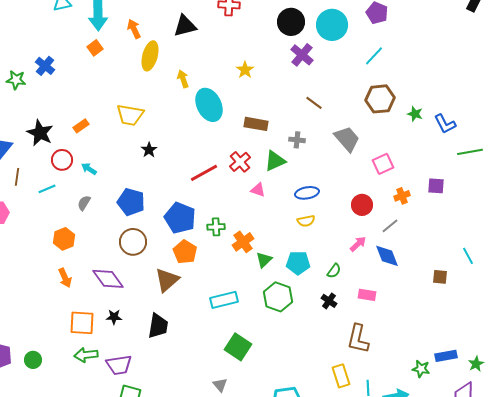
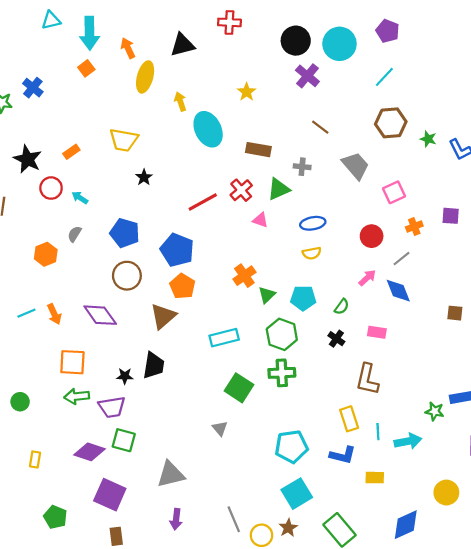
cyan line: (47, 189) -> (26, 313), moved
green cross: (216, 227) -> (282, 373), moved, size x1.4
orange hexagon: (64, 239) -> (46, 254), moved
black star: (114, 317) -> (125, 376), moved

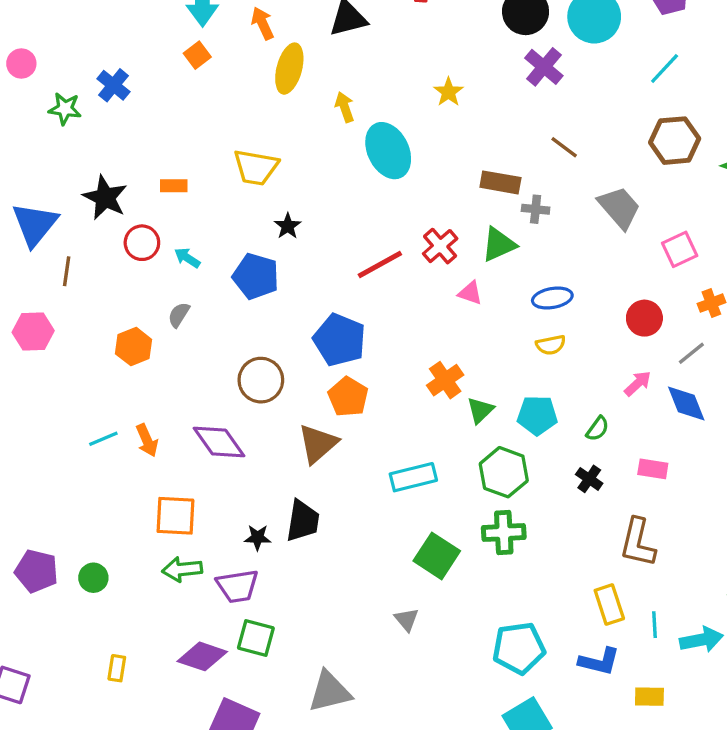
brown rectangle: (258, 150) -> (500, 182), moved
orange rectangle: (71, 152) -> (174, 186), turned 35
blue pentagon: (125, 233) -> (256, 276), moved

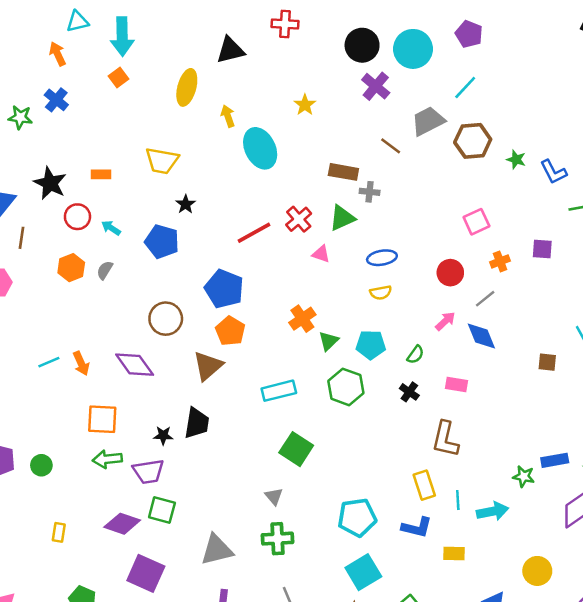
orange arrow: (263, 23) -> (58, 54), moved
gray trapezoid: (619, 208) -> (428, 121), moved, turned -76
orange hexagon: (134, 347) -> (71, 268), moved
green cross: (504, 532) -> (278, 539), moved

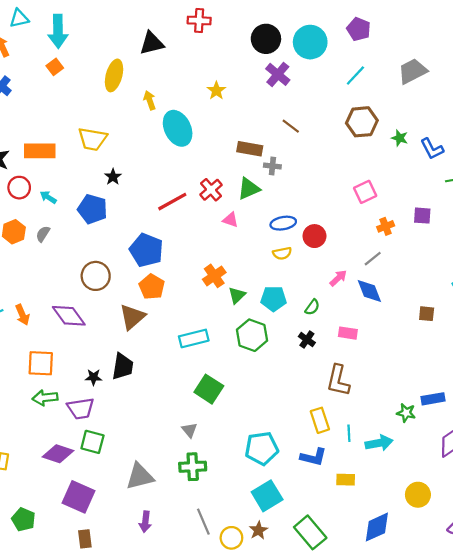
gray trapezoid: (428, 121) -> (413, 71), moved
orange rectangle: (101, 174) -> (40, 151), size x1.8
red circle: (450, 273) -> (314, 236), moved

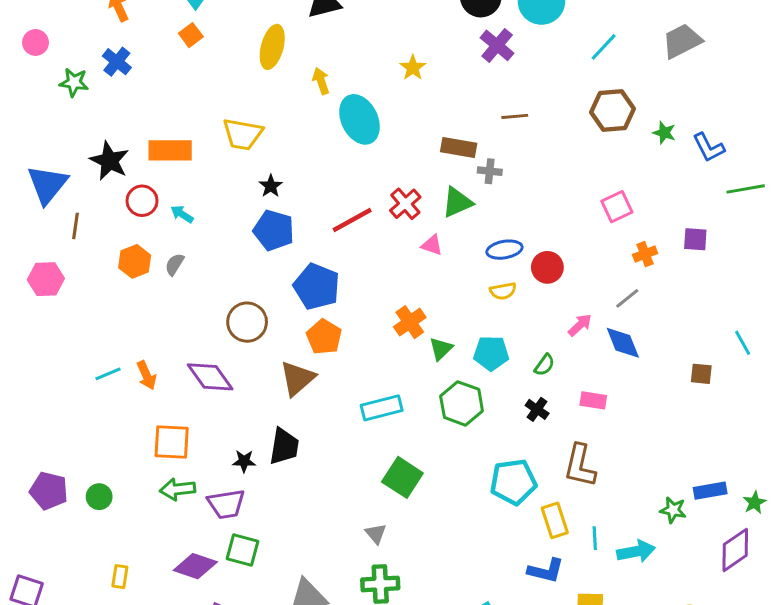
brown line: (291, 126) -> (515, 116), turned -42
blue pentagon: (92, 209) -> (274, 230), moved
cyan pentagon: (262, 448) -> (513, 482), moved

